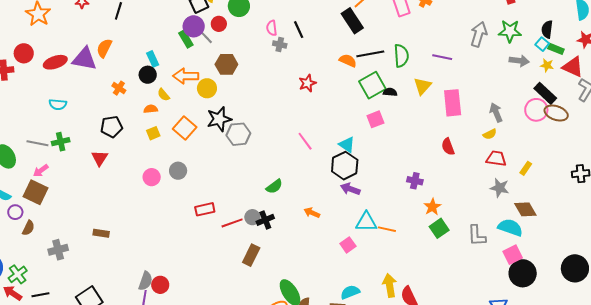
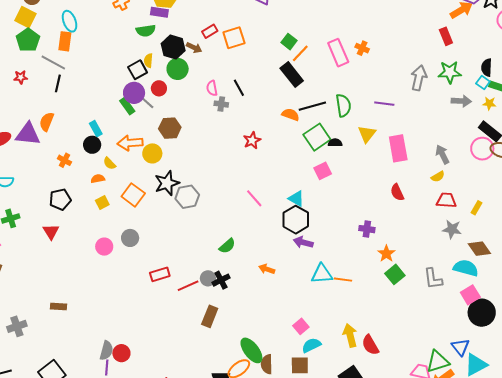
pink square: (348, 245) -> (301, 326), moved

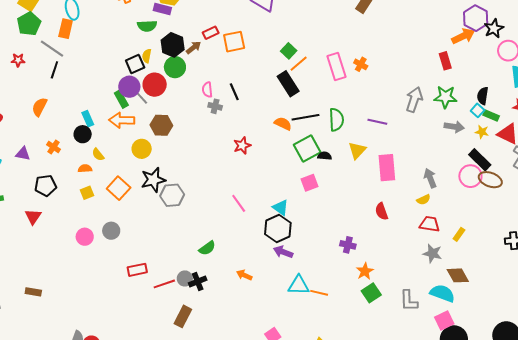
brown arrow: (194, 48) -> (194, 47), turned -70
red circle: (159, 88) -> (155, 85), size x1.5
purple triangle: (28, 134) -> (23, 154), moved, size x0.6
orange arrow: (130, 143) -> (122, 120), moved

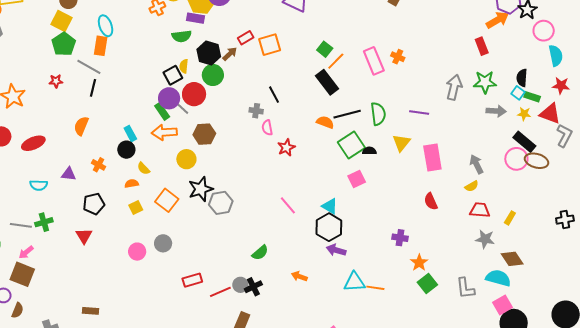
pink semicircle: (207, 90) -> (267, 128), moved

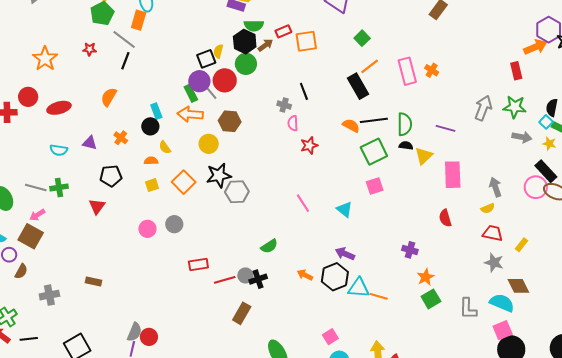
green semicircle: (182, 36) -> (254, 26), moved
green square: (325, 49) -> (362, 38), moved
black semicircle: (369, 151) -> (406, 146), moved
black hexagon: (329, 227) -> (335, 277), moved

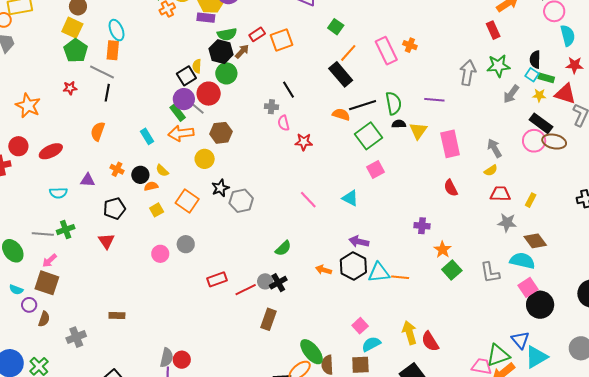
black circle: (150, 126) -> (140, 175), moved
gray arrow: (522, 137) -> (511, 94), turned 126
red star: (309, 145) -> (304, 142), turned 30
black star: (219, 175) -> (220, 188), size x0.7

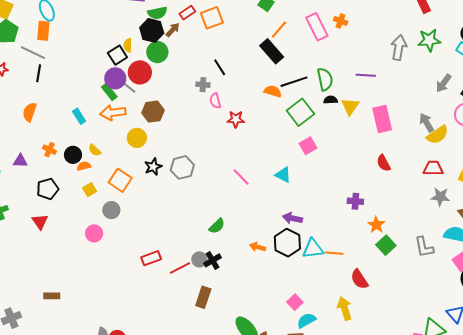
gray arrow: (511, 94) -> (444, 83), moved
yellow semicircle: (491, 170) -> (438, 135), moved, size x1.6
gray hexagon: (241, 201) -> (182, 167), moved
gray circle: (186, 244) -> (111, 210), moved
red semicircle: (430, 341) -> (359, 279), moved

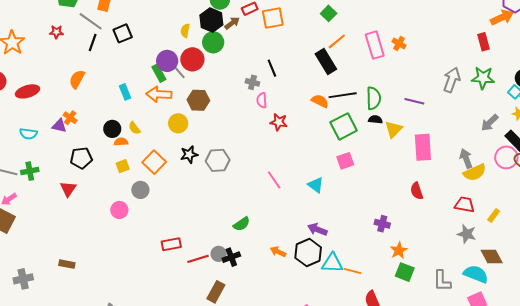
black square: (117, 55) -> (123, 33), moved
orange cross: (50, 150) -> (70, 118), moved
green square: (386, 245) -> (405, 272), turned -36

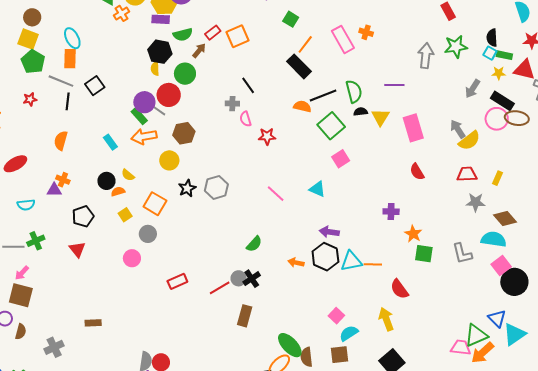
black hexagon: (211, 20) -> (160, 52), moved
red rectangle: (171, 244) -> (177, 281), moved

